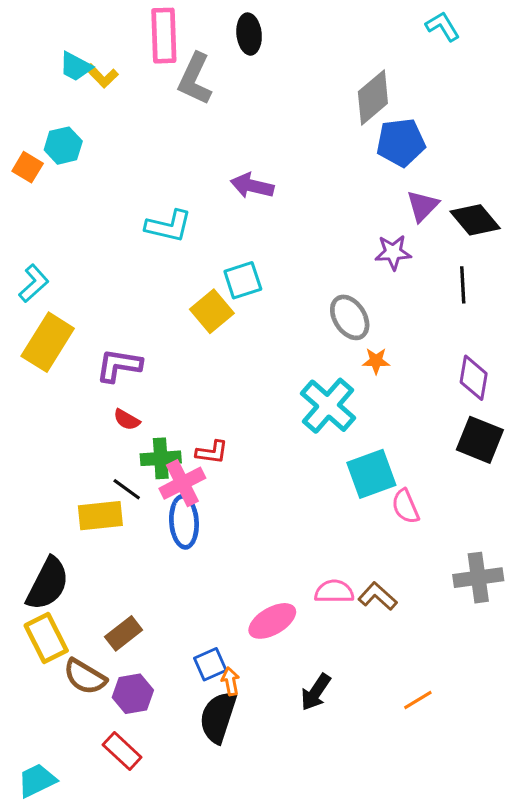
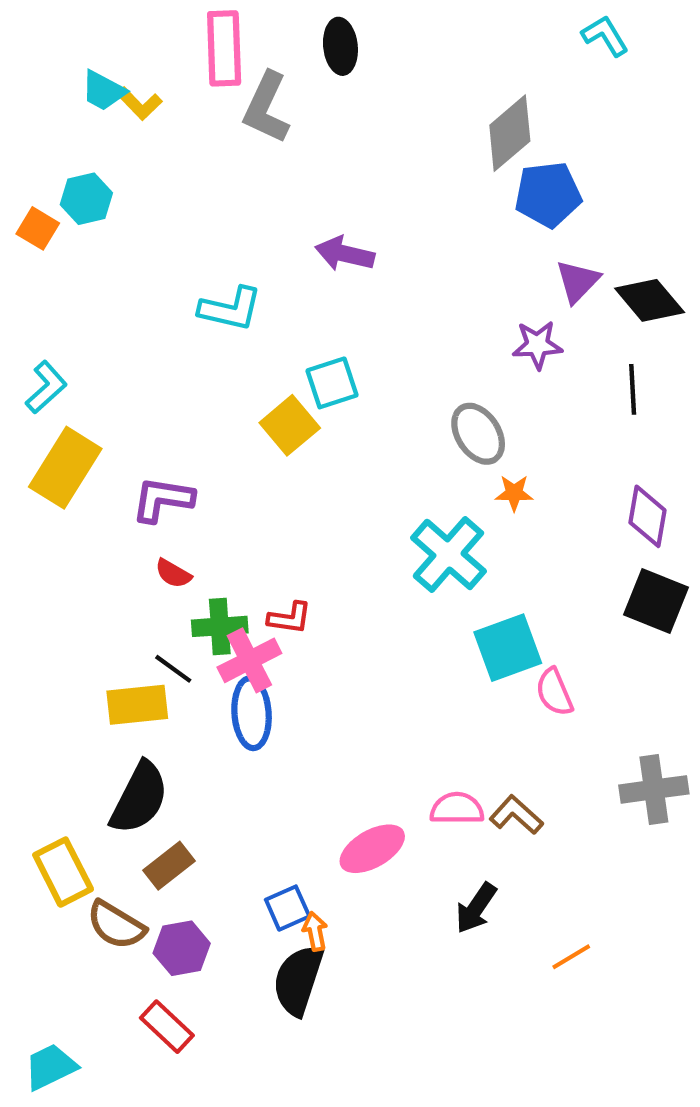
black semicircle: (48, 584) -> (139, 798), moved
black arrow: (316, 692) -> (476, 908), moved

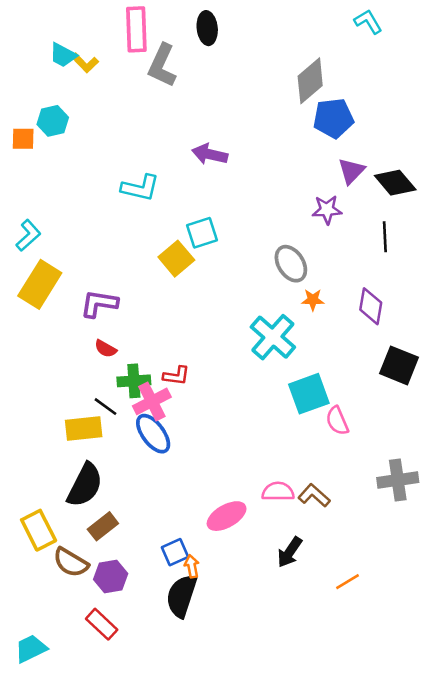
orange square: (38, 228) -> (23, 139), turned -30
purple diamond: (647, 516) -> (371, 306), moved
blue ellipse: (252, 713) -> (153, 434), turned -33

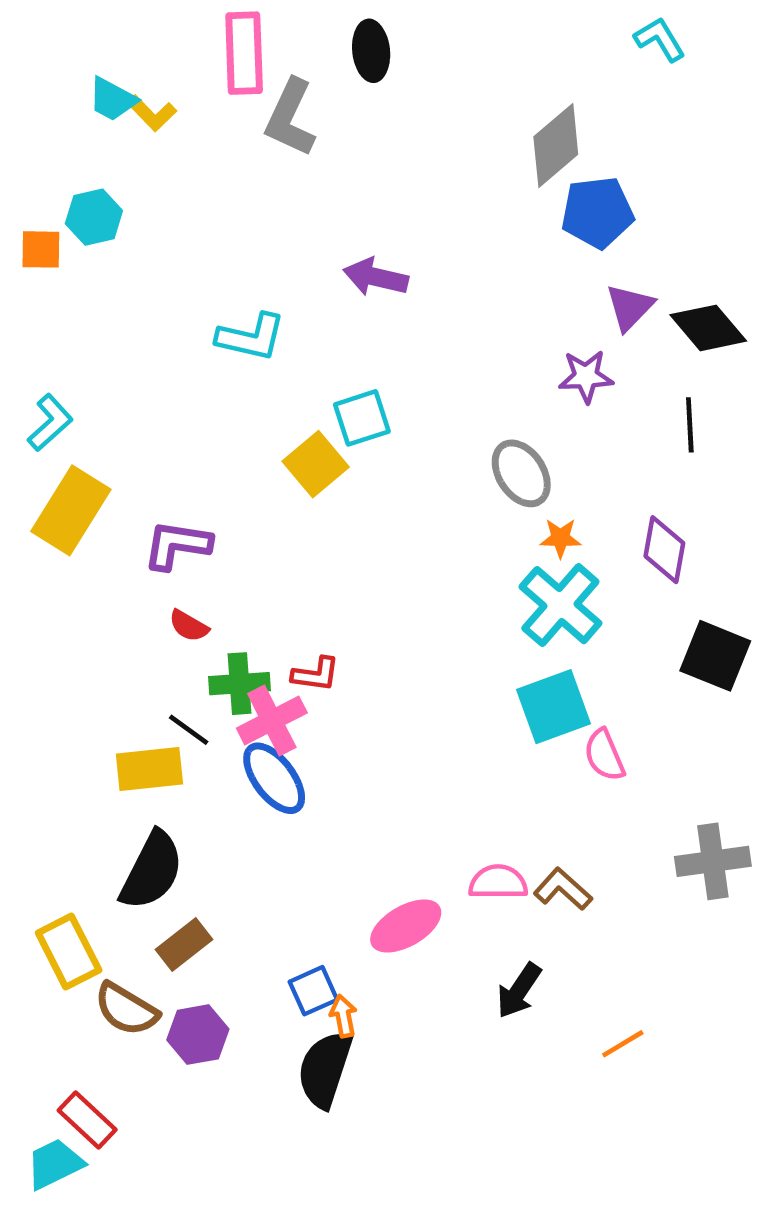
cyan cross: (273, 337) -> (560, 605), moved
red rectangle: (102, 624) -> (87, 1120), moved

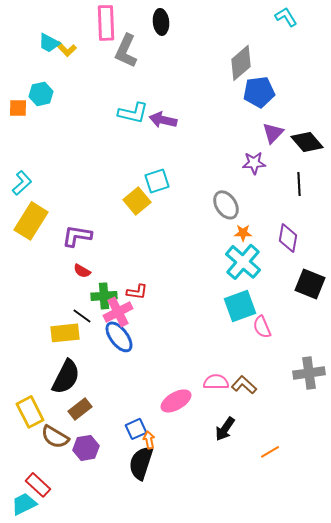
cyan L-shape: (251, 337) -> (133, 113), moved

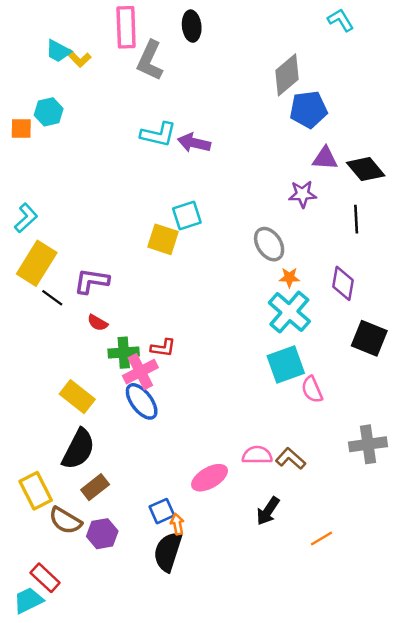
purple triangle: (273, 133) -> (325, 158), turned 50
yellow square: (137, 201) -> (163, 239), turned -32
black line: (82, 316) -> (52, 298), moved
yellow rectangle: (65, 333) -> (77, 397), turned 44

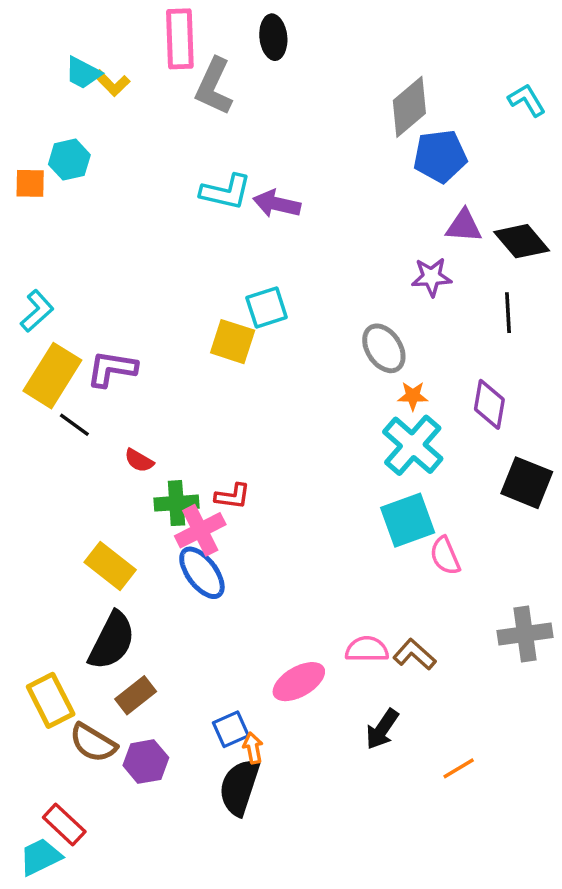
cyan L-shape: (341, 20) -> (527, 100), moved
purple L-shape: (92, 281) -> (112, 369), moved

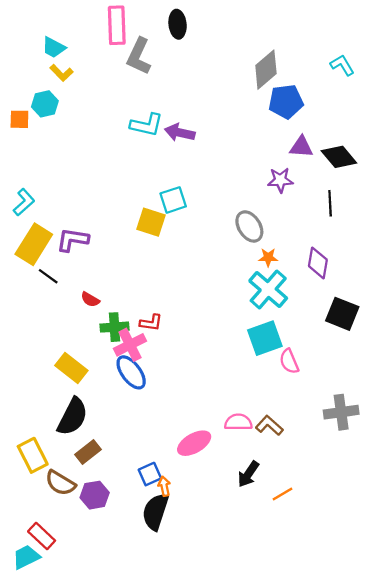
yellow L-shape: (112, 83) -> (61, 73), moved
orange line: (459, 768) -> (283, 494), moved

